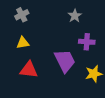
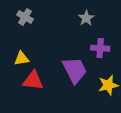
gray cross: (22, 15) -> (25, 17), turned -32
yellow triangle: (23, 43) -> (21, 59), moved

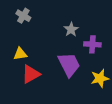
gray star: (86, 18) -> (71, 29), moved
red triangle: (33, 81) -> (31, 74), turned -36

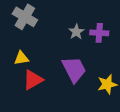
gray cross: (23, 16) -> (25, 17), size x1.5
purple cross: (92, 44) -> (99, 33), moved

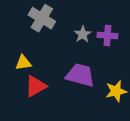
gray cross: (25, 17) -> (42, 18), moved
purple trapezoid: (74, 69) -> (80, 75), turned -48

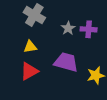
yellow triangle: (23, 63) -> (30, 47), moved

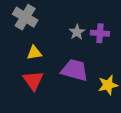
gray cross: (34, 15) -> (25, 17), moved
red triangle: (29, 71) -> (33, 80), turned -36

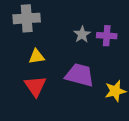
gray cross: (25, 17) -> (27, 18), turned -35

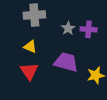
gray cross: (27, 18) -> (34, 15), moved
yellow triangle: (37, 57) -> (30, 47), turned 32

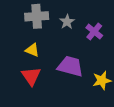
gray star: (68, 28) -> (67, 22), moved
purple cross: (89, 29) -> (94, 32), turned 35

